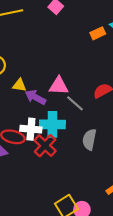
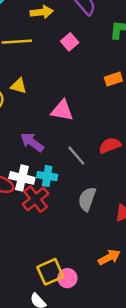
yellow triangle: (19, 85) -> (19, 86), moved
pink triangle: (59, 86) -> (62, 110), moved
cyan cross: (52, 124) -> (47, 176), size x0.7

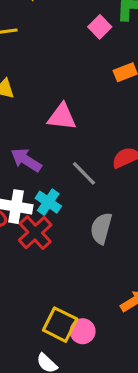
pink square: (70, 42) -> (100, 27), moved
cyan cross: (47, 176) -> (48, 202), turned 30
yellow square: (50, 272) -> (60, 325), turned -36

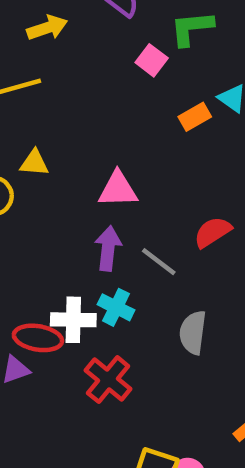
purple arrow: (26, 160) -> (108, 248), moved, turned 72
red cross: (35, 233) -> (108, 380), moved

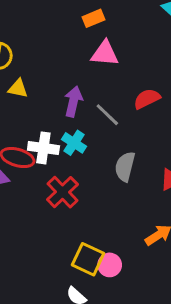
orange rectangle: (195, 117) -> (94, 18), moved
yellow triangle: (34, 163) -> (18, 89), moved
pink triangle: (118, 189) -> (105, 53), moved

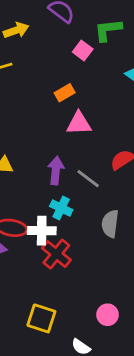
white cross: (43, 148) -> (42, 231), moved
yellow square: (88, 259) -> (41, 318), moved

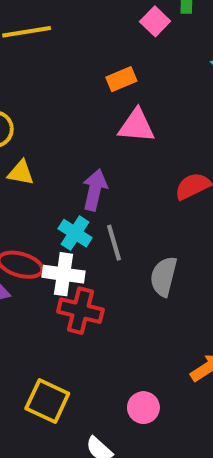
gray line: (88, 179) -> (114, 243), moved, turned 30
cyan cross: (61, 208) -> (75, 233), moved
red cross: (56, 254) -> (80, 311), turned -32

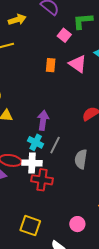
orange rectangle: (121, 79) -> (51, 65), turned -56
pink triangle: (136, 126) -> (78, 64), moved, turned 36
gray line: (114, 243) -> (55, 145), turned 48

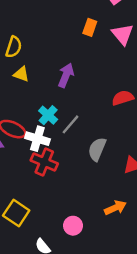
purple arrow: (43, 120) -> (66, 75), moved

